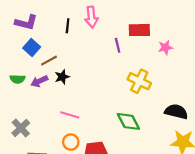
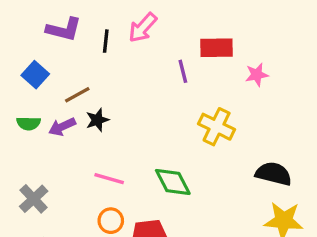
pink arrow: (91, 17) -> (143, 28), turned 48
purple L-shape: (26, 22) -> (64, 29), moved
blue square: (32, 47) -> (35, 75), moved
green diamond: (128, 121) -> (173, 182), moved

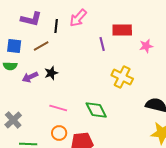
blue square: (35, 75) -> (14, 46), turned -35
brown line: (77, 95) -> (41, 46), moved
green semicircle: (29, 123) -> (10, 66), moved

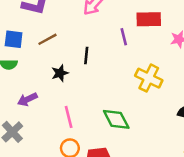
black line: (56, 26) -> (86, 56), moved
purple arrow: (30, 77) -> (27, 99), moved
pink line: (58, 108) -> (69, 117), turned 60

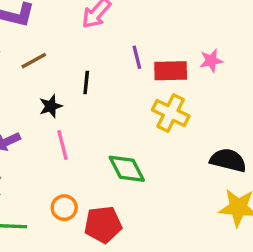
red rectangle: (149, 19) -> (171, 71), moved
pink line: (69, 117) -> (63, 145), moved

